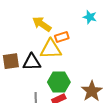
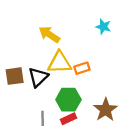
orange rectangle: (62, 37) -> (82, 68), moved
black triangle: (32, 62) -> (38, 77), turned -42

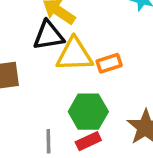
black triangle: (38, 77) -> (48, 35), moved, turned 35

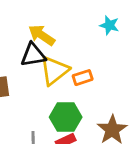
yellow triangle: (74, 55) -> (54, 70), turned -36

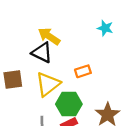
black triangle: (33, 55) -> (42, 53), turned 35
yellow triangle: (54, 70) -> (48, 84), moved

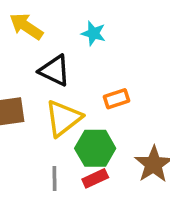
cyan star: (105, 28) -> (93, 33), moved
yellow arrow: (49, 36) -> (26, 26), moved

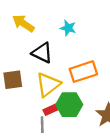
orange rectangle: (116, 99) -> (83, 72), size x1.6
red rectangle: (95, 178) -> (52, 109), moved

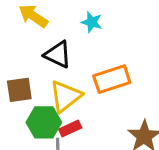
green hexagon: (69, 105) -> (44, 122), moved

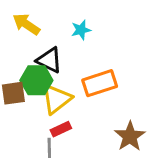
cyan star: (92, 22) -> (81, 30), turned -30
green hexagon: (44, 122) -> (36, 80), moved

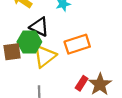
red rectangle: (61, 129) -> (82, 83), moved, turned -32

